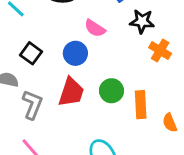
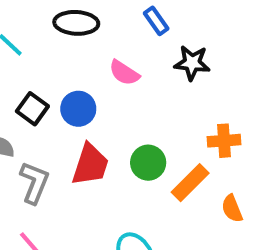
orange cross: (160, 50) -> (224, 141), moved, turned -35
blue circle: (75, 53) -> (78, 109), moved
orange rectangle: (141, 105) -> (190, 183), turned 48

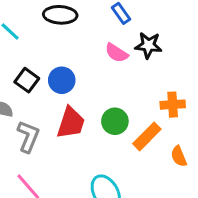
pink semicircle: (124, 73) -> (116, 53), moved

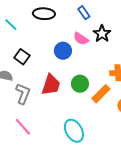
black star: (148, 45) -> (102, 34), turned 30
blue circle: (62, 80) -> (63, 51), moved

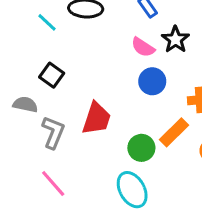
cyan line: (11, 25) -> (47, 22), moved
blue circle: (63, 51) -> (152, 81), moved
green circle: (80, 84) -> (141, 148), moved

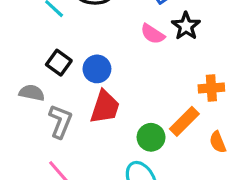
blue circle: (152, 81) -> (97, 69), moved

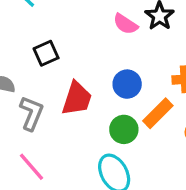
black square: (59, 63) -> (46, 53), moved, turned 30
blue circle: (97, 69) -> (127, 84), moved

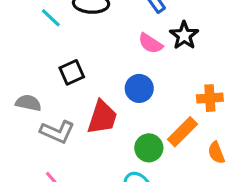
blue circle: (127, 84) -> (139, 88), moved
gray L-shape: (31, 113) -> (57, 132), turned 92

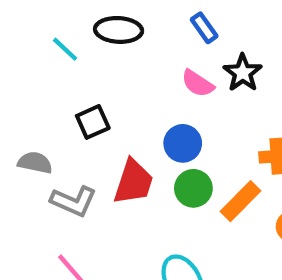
green circle: (149, 148) -> (193, 188), moved

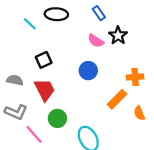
red trapezoid: (133, 182) -> (45, 90), moved, turned -45
green circle: (193, 188) -> (57, 118), moved
gray L-shape: (74, 201) -> (16, 112), moved

